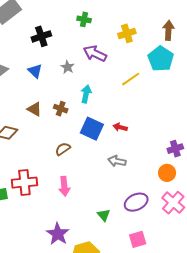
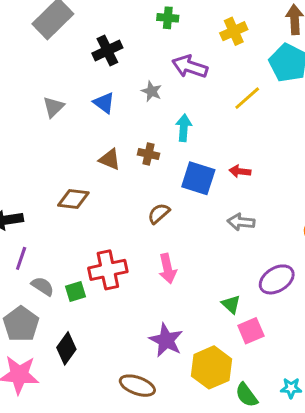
pink square: (138, 239) -> (251, 331), moved

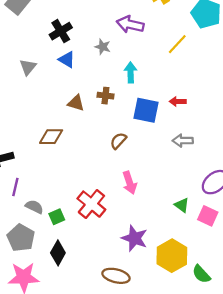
black cross: (107, 51) -> (61, 31), moved
red cross: (108, 270) -> (91, 204), moved, turned -32
green square: (76, 291) -> (57, 217), moved
pink square: (251, 331) -> (208, 216), moved, turned -36

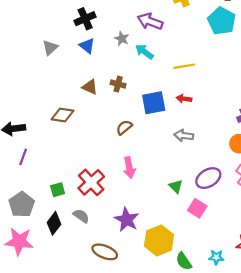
yellow line: (177, 44) -> (184, 66), moved, turned 30
cyan arrow: (131, 72) -> (144, 52), moved, turned -60
blue square: (146, 110) -> (154, 103), turned -30
green triangle: (182, 205) -> (176, 186), moved
gray semicircle: (34, 207) -> (81, 216), moved

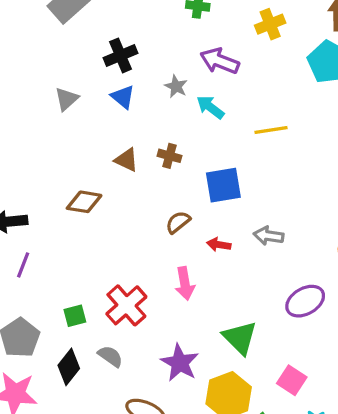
red arrow: (184, 99) -> (219, 245), moved
green triangle: (176, 186) -> (240, 338), moved, size x1.6
pink square: (197, 208) -> (292, 380), moved

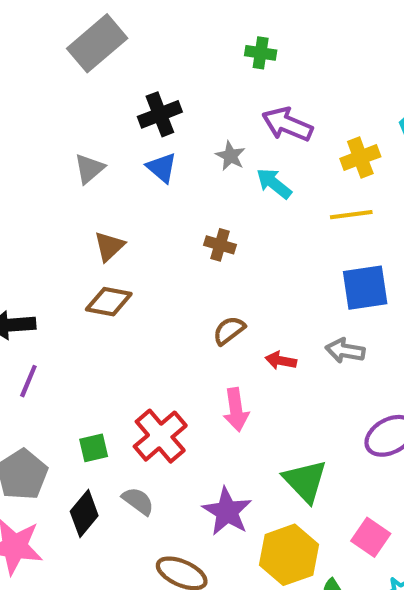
yellow cross: (270, 24) -> (360, 158), moved
brown triangle: (126, 160) -> (109, 246), moved, turned 50
blue square: (223, 185) -> (365, 288), moved

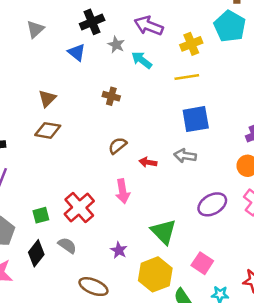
black cross: (160, 114) -> (92, 22), moved
gray triangle: (89, 169) -> (35, 29), moved
purple star: (227, 511) -> (119, 250), size x0.6

